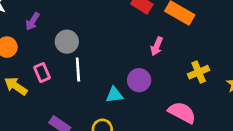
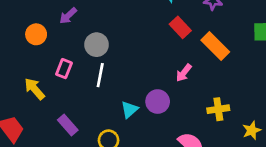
pink rectangle: (42, 73) -> (64, 69), turned 30
yellow arrow: (16, 86) -> (35, 89), moved
cyan triangle: (114, 95) -> (129, 110), turned -48

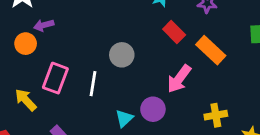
purple arrow: (68, 16) -> (44, 25), moved, turned 30
gray circle: (97, 45) -> (122, 55), moved
pink rectangle: (64, 69) -> (55, 78), size x1.5
pink arrow: (184, 73) -> (179, 79), size x1.5

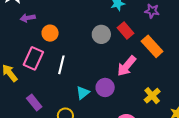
orange circle: (26, 44) -> (50, 33), moved
gray circle: (122, 55) -> (101, 34), moved
yellow cross: (216, 115) -> (152, 96), turned -35

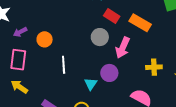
gray circle: (101, 34) -> (100, 37), moved
pink rectangle: (33, 58) -> (18, 60), moved
yellow cross: (152, 96) -> (154, 67), turned -35

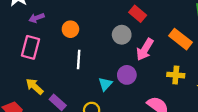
orange rectangle: (140, 23) -> (181, 39), moved
orange circle: (45, 39) -> (70, 29), moved
yellow arrow: (19, 87) -> (35, 86), moved

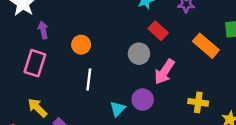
purple arrow: (36, 18) -> (43, 30), turned 96
orange rectangle: (181, 39) -> (206, 46), moved

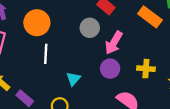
orange circle: (81, 45) -> (37, 23), size x1.5
purple circle: (143, 100) -> (110, 69), moved

